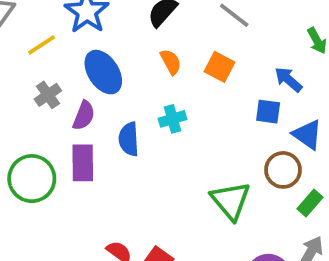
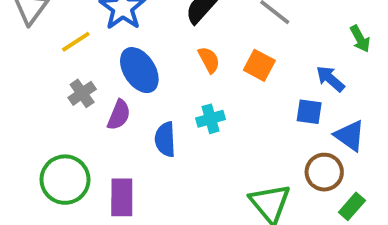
purple rectangle: (83, 163) -> (122, 197), moved

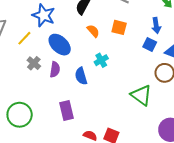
blue arrow: (330, 79) -> (156, 25), turned -126
blue square: (309, 112) -> (150, 45), turned 32
green circle: (65, 180) -> (20, 115), moved

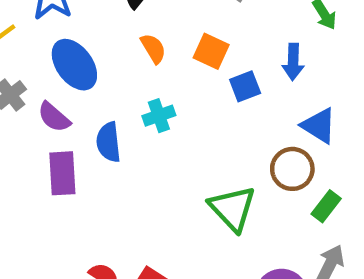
blue square: (150, 45) -> (245, 86), moved, turned 32
purple semicircle: (55, 69) -> (54, 117), turned 112
purple rectangle: (66, 110) -> (62, 173), moved

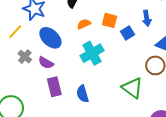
orange semicircle: (153, 48) -> (84, 24), turned -72
cyan cross: (159, 116) -> (92, 53), size x1.6
blue semicircle: (109, 142) -> (83, 94), moved

